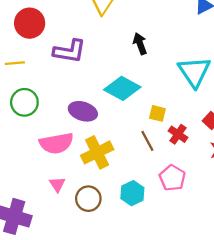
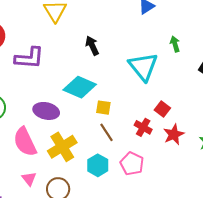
yellow square: (157, 113) -> (103, 108), moved
red cross: (178, 134) -> (143, 127), moved
pink semicircle: (56, 143) -> (25, 142), turned 80
cyan hexagon: (132, 193) -> (98, 165), moved

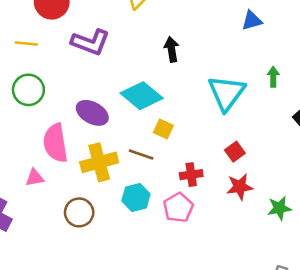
red cross: (143, 127) -> (191, 175), moved, turned 36
brown line: (106, 132) -> (141, 155), moved, turned -54
pink triangle: (29, 179) -> (35, 178), moved, turned 42

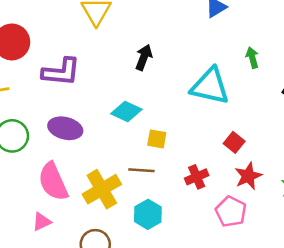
black arrow: (172, 49) -> (144, 57), turned 45
cyan triangle: (227, 93) -> (210, 86), turned -39
cyan diamond: (142, 96) -> (126, 112), size x0.7
purple ellipse: (92, 113) -> (65, 128), moved
pink pentagon: (178, 208) -> (231, 212), moved

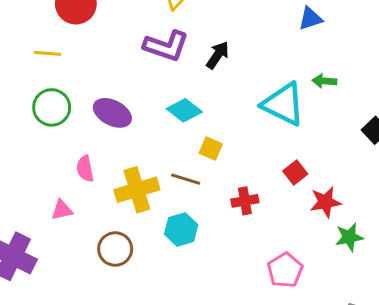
green arrow: (252, 58) -> (324, 81), moved, turned -84
purple L-shape: (61, 72) -> (166, 46), moved
red star: (248, 176) -> (325, 202), moved
pink semicircle: (53, 182) -> (85, 169), size x0.6
pink pentagon: (231, 212) -> (285, 270), moved

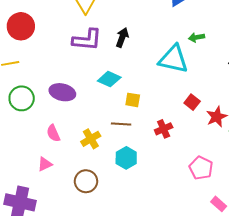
yellow cross: (137, 190) -> (91, 139), size x0.7

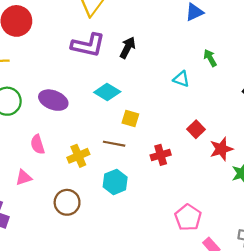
green arrow: (196, 37) -> (210, 58), turned 63
cyan triangle: (173, 59) -> (181, 79), size x0.5
pink pentagon: (201, 168) -> (188, 217), moved

